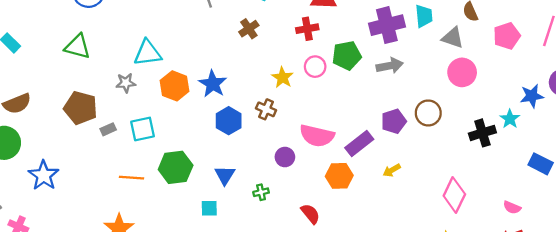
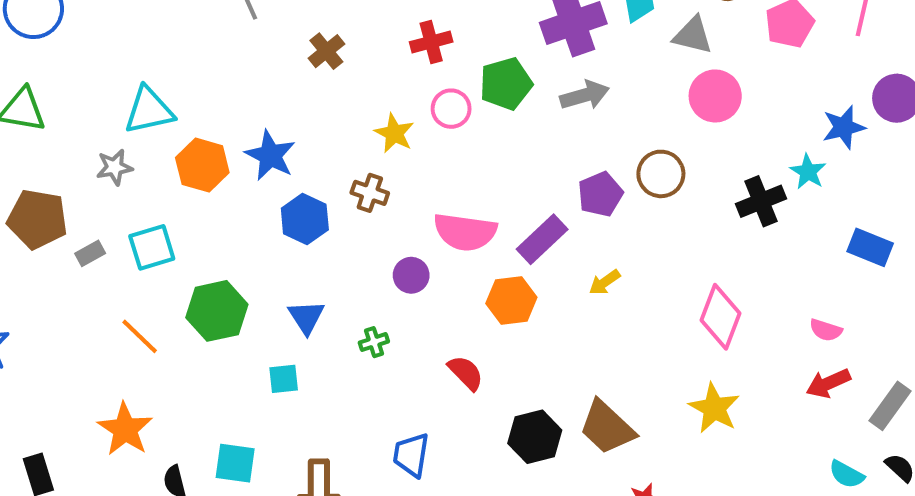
orange line: (132, 178) -> (140, 336), turned 45

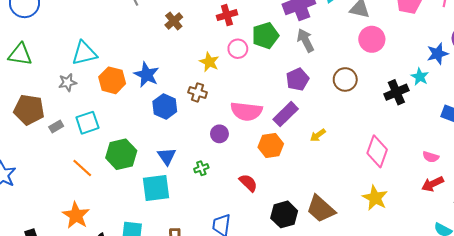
gray arrow: (585, 95) -> (306, 40), turned -100
purple pentagon: (600, 194) -> (298, 79), moved
cyan square: (284, 379) -> (156, 188), size x1.8

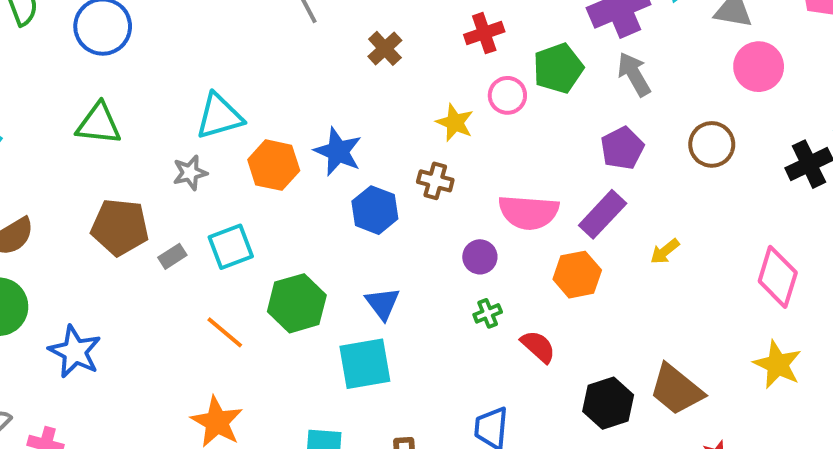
green cross: (201, 168) -> (488, 313), moved

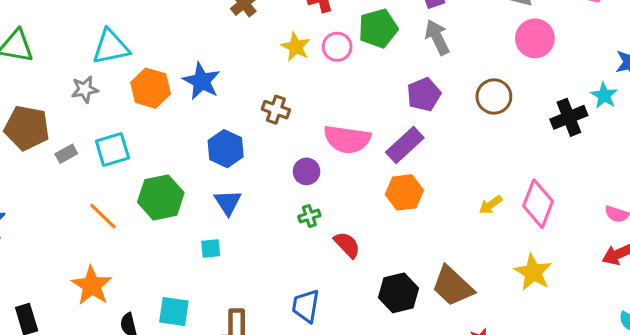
yellow star: (455, 123) -> (296, 47), moved
blue hexagon: (375, 210) -> (226, 149), moved
yellow arrow: (665, 251) -> (491, 205), moved
orange hexagon: (577, 275) -> (404, 192), moved
cyan square: (365, 364) -> (211, 248), size x0.5

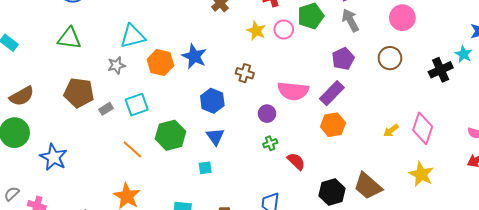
pink circle: (535, 38) -> (402, 18), moved

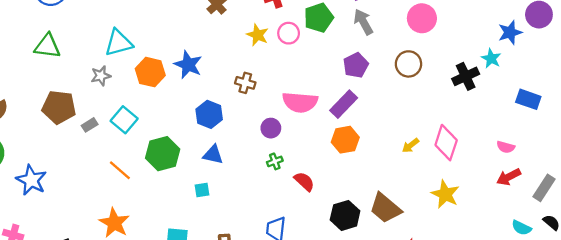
cyan square: (137, 105) -> (124, 120), turned -30
blue triangle: (215, 137) -> (213, 155), turned -42

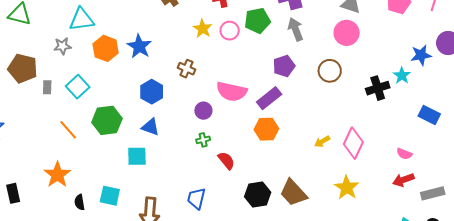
gray rectangle: (90, 125) -> (47, 87), turned -64
gray rectangle: (544, 188) -> (433, 193), turned 35
cyan square: (202, 190) -> (137, 156), size x1.5

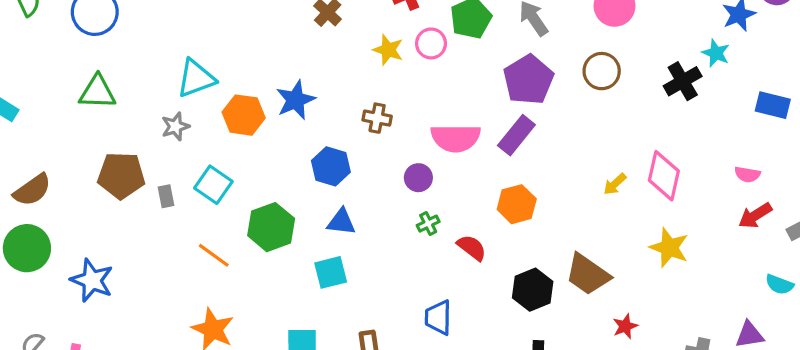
blue star: (139, 46) -> (295, 100), turned 30
purple pentagon: (284, 66) -> (528, 80), size x1.4
orange hexagon: (266, 129) -> (517, 204), moved

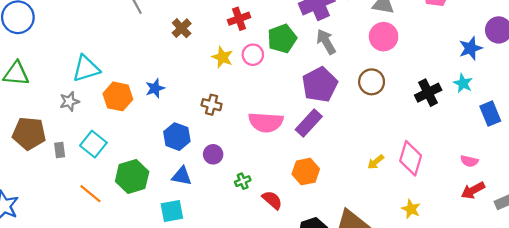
cyan star: (716, 53) -> (463, 83), moved
blue star: (295, 100) -> (155, 88), size x0.7
blue rectangle: (773, 105) -> (490, 114), turned 50
purple circle: (418, 178) -> (213, 154), moved
yellow star: (669, 248) -> (411, 209), size x0.7

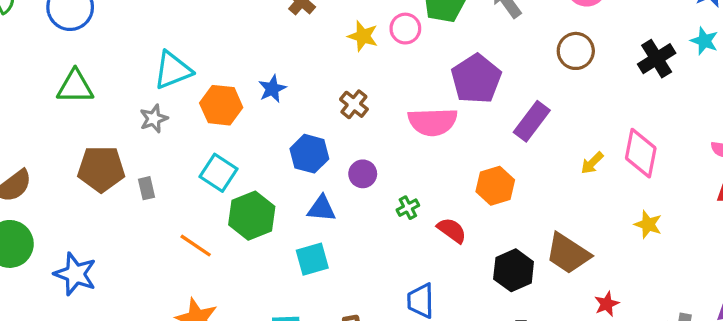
purple pentagon: (320, 85) -> (476, 79), moved
brown cross: (212, 105) -> (354, 104), turned 30
purple rectangle: (309, 123) -> (532, 121), moved
cyan square: (93, 144) -> (219, 173), moved

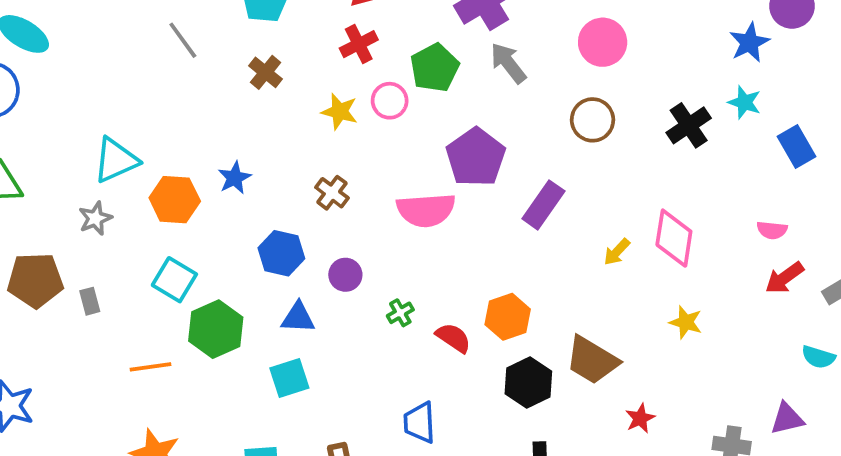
orange hexagon: (495, 186) -> (508, 317), moved
orange line: (196, 246) -> (151, 367), turned -40

